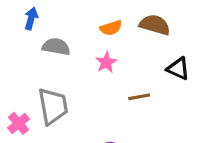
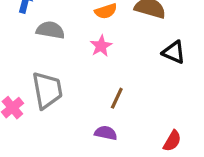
brown line: (139, 97) -> (117, 98), moved, turned -55

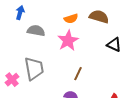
pink star: (101, 46) -> (68, 41), size x1.5

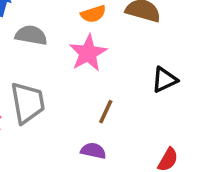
black triangle: (114, 45) -> (164, 80), moved, turned -49

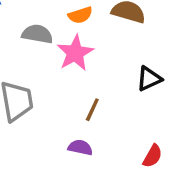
gray semicircle: (31, 35) -> (37, 34), moved

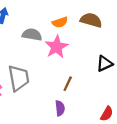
purple semicircle: (80, 147) -> (60, 108), turned 72

